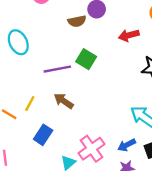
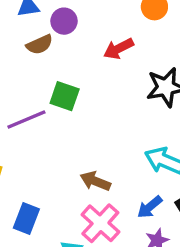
brown arrow: (64, 101) -> (95, 181), moved

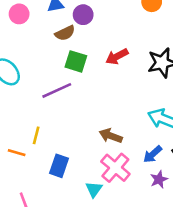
red arrow: (119, 49) -> (117, 57), moved
green square: (65, 96) -> (76, 61), moved

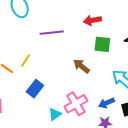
red arrow: (117, 57) -> (92, 20), moved
green square: (76, 61) -> (102, 44), moved, turned -30
brown arrow: (111, 136) -> (81, 66), moved

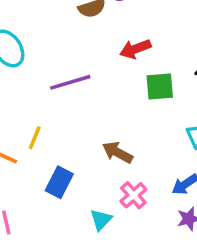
brown arrow: (81, 66) -> (117, 152), moved
pink cross: (76, 104) -> (133, 195), size x0.7

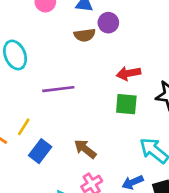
red arrow: (135, 49) -> (129, 73), moved
blue rectangle: (59, 182) -> (40, 151), moved

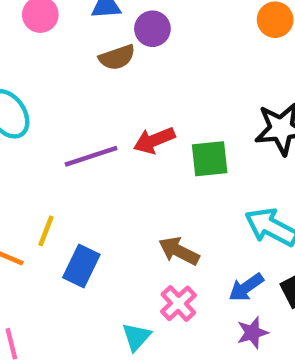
red arrow: (129, 73) -> (154, 140), moved
brown arrow: (85, 149) -> (179, 251), moved

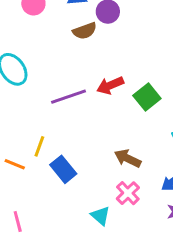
green square: (210, 159) -> (147, 97), turned -32
blue rectangle: (81, 266) -> (63, 169), turned -64
cyan triangle: (136, 337) -> (100, 216), turned -30

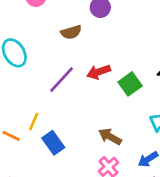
brown semicircle: (85, 31) -> (71, 32), moved
purple line: (69, 97) -> (62, 80), turned -32

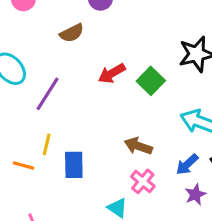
purple line: (62, 80) -> (48, 94), moved
blue rectangle: (53, 143) -> (74, 165), turned 45

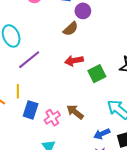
brown semicircle: (72, 33) -> (71, 29), moved, turned -35
yellow line: (47, 144) -> (18, 91), turned -32
pink cross: (143, 181) -> (52, 118), moved

